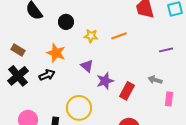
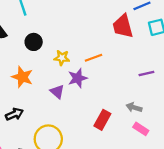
black arrow: (47, 75) -> (14, 114), moved
purple star: (105, 81) -> (78, 78), moved
pink rectangle: (169, 99) -> (141, 129), moved, turned -64

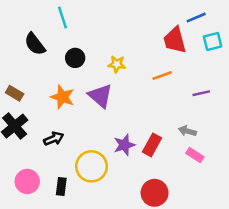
yellow star: (62, 58) -> (117, 64), moved
orange line: (93, 58) -> (162, 76), moved
purple star: (78, 78) -> (124, 145), moved
purple triangle: (57, 92) -> (100, 96), moved, size x1.5

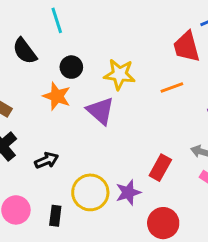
yellow star: (117, 64) -> (119, 74), size x1.5
orange star: (63, 97) -> (57, 96), moved
purple star: (124, 145) -> (128, 192), moved

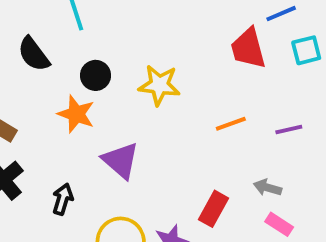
orange line: (172, 87) -> (231, 124), moved
purple triangle: (101, 111) -> (121, 160), moved
black arrow: (47, 160) -> (63, 199), turned -50

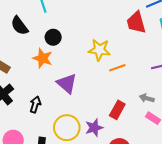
yellow star: (159, 85) -> (99, 50), moved
orange line: (231, 124) -> (117, 68), moved

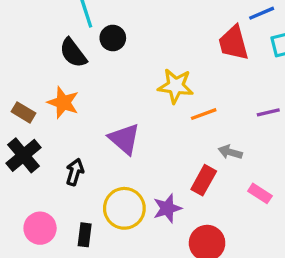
black semicircle: (19, 26) -> (73, 53), moved
black circle: (53, 37) -> (113, 38), moved
orange star: (43, 58) -> (63, 102), moved
gray arrow: (147, 98) -> (230, 152), moved

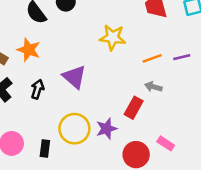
orange line: (204, 114) -> (152, 58), moved
black arrow: (75, 172) -> (37, 89), moved
pink rectangle: (260, 193) -> (166, 143), moved

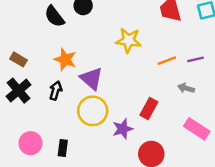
orange star: (29, 50) -> (65, 59), moved
gray arrow: (153, 87) -> (186, 88), moved
yellow circle: (74, 129) -> (93, 111), moved
pink rectangle: (166, 143) -> (197, 129), moved, size x1.5

